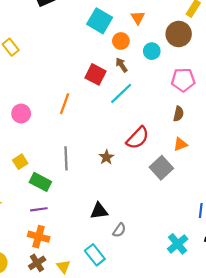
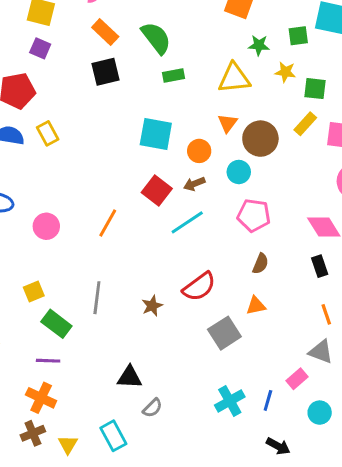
cyan square: (100, 21) -> (156, 134), moved, turned -30
brown circle: (179, 34) -> (260, 139), moved
brown arrow: (122, 65) -> (194, 184), turned -88
pink pentagon: (183, 80) -> (254, 215), moved
cyan cross: (178, 244) -> (230, 401), moved

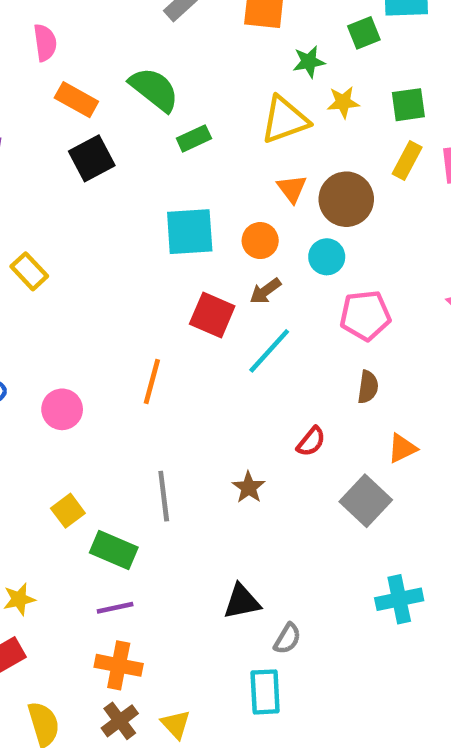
yellow star: (285, 72) -> (343, 102), moved
brown semicircle: (260, 264) -> (368, 387), moved
red semicircle: (199, 287) -> (311, 442), size x0.6
cyan cross: (230, 401) -> (399, 599), turned 32
cyan rectangle: (113, 436) -> (265, 692), moved, turned 40

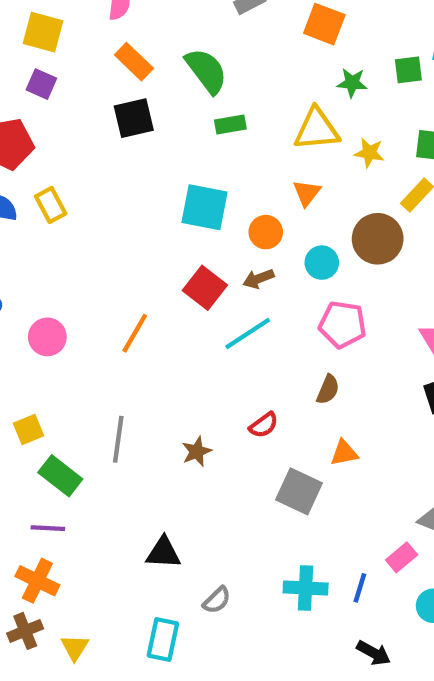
yellow star: (343, 102) -> (369, 153), moved
brown circle: (346, 199) -> (378, 239), moved
gray square: (366, 501) -> (299, 491), turned -33
gray semicircle: (287, 639) -> (217, 600), moved

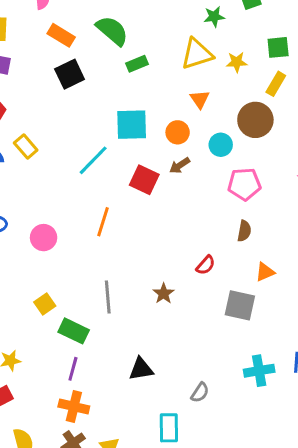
cyan line: (248, 334) -> (93, 160), moved
purple line: (48, 528) -> (73, 369), turned -65
black triangle: (163, 553) -> (141, 369), moved

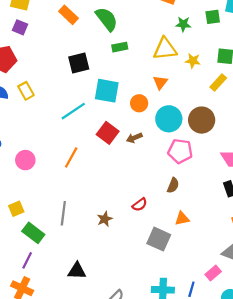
black square: (70, 74) -> (79, 63), moved
brown circle: (255, 120) -> (202, 120), moved
cyan circle: (221, 145) -> (169, 119), size x1.5
brown arrow: (180, 165) -> (134, 138), moved

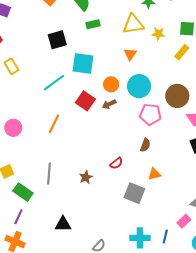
orange circle: (139, 103) -> (111, 84), moved
brown circle: (202, 120) -> (177, 96), moved

